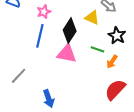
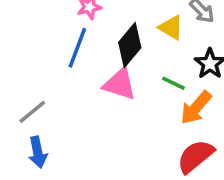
orange arrow: (112, 62) -> (196, 108), size x1.5
blue arrow: (49, 99) -> (38, 152), moved

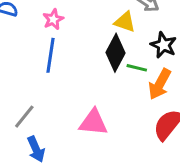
black diamond: (130, 45) -> (116, 53), moved
pink triangle: (120, 84) -> (93, 122), moved

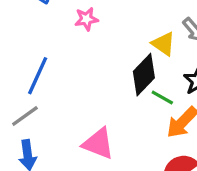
blue line: (51, 55) -> (38, 76), moved

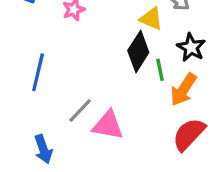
green line: (162, 98) -> (160, 70), turned 60
gray line: (25, 116) -> (80, 110), moved

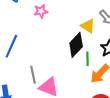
gray line: (80, 110) -> (33, 75), turned -66

